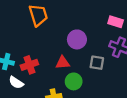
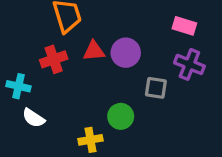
red triangle: (63, 63) -> (94, 51), moved
red cross: (29, 65) -> (54, 59), moved

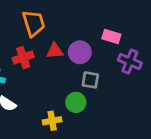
pink rectangle: (184, 26) -> (111, 36), moved
gray square: (156, 88) -> (90, 80), moved

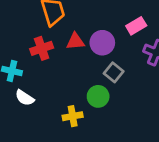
pink rectangle: (111, 36) -> (136, 26), turned -48
gray square: (90, 80) -> (114, 72), turned 30

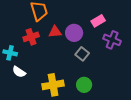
green circle: (98, 96) -> (84, 85), moved
yellow cross: (73, 116) -> (53, 85), size x1.5

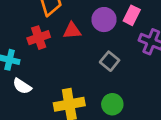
pink rectangle: (98, 21) -> (132, 15), turned -32
purple circle: (74, 33) -> (104, 20), moved

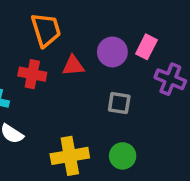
red cross: (39, 38) -> (32, 74), turned 30
gray square: (110, 61) -> (119, 103), turned -30

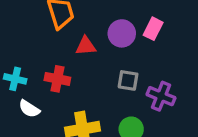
red cross: (32, 74) -> (57, 79), moved
purple cross: (170, 79) -> (161, 96), moved

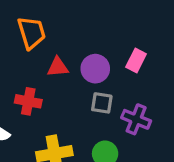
pink rectangle: (153, 29) -> (136, 60), moved
purple circle: (122, 33) -> (95, 69), moved

